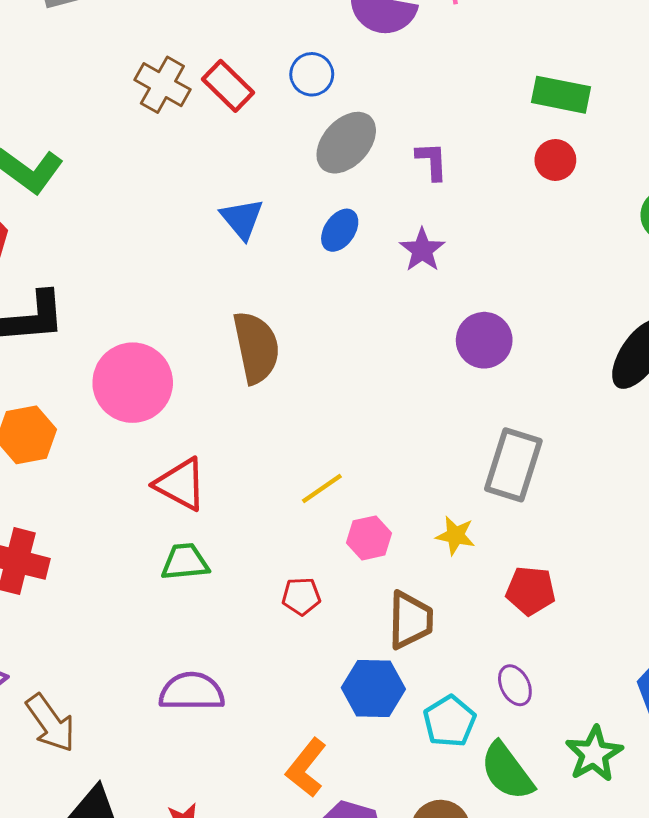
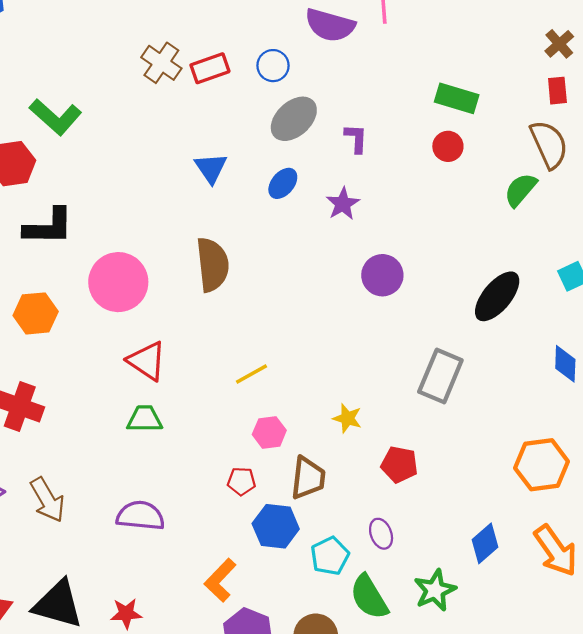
red rectangle: (228, 86) -> (210, 68), turned -69
gray rectangle: (513, 465) -> (440, 376), moved
pink hexagon: (369, 538) -> (269, 432), moved
red pentagon: (301, 596) -> (241, 481), moved
brown arrow: (51, 723) -> (47, 500), moved

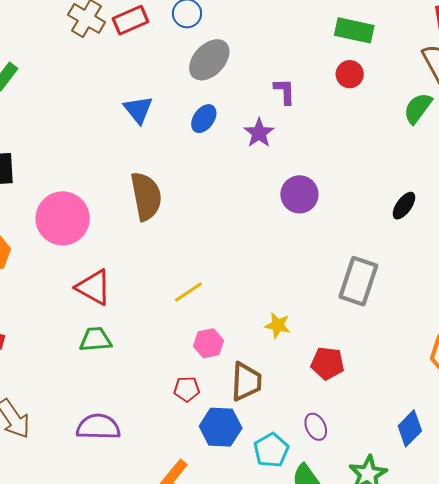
purple L-shape: (356, 138) -> (285, 91), moved
black ellipse: (497, 296) -> (404, 206), size x0.6

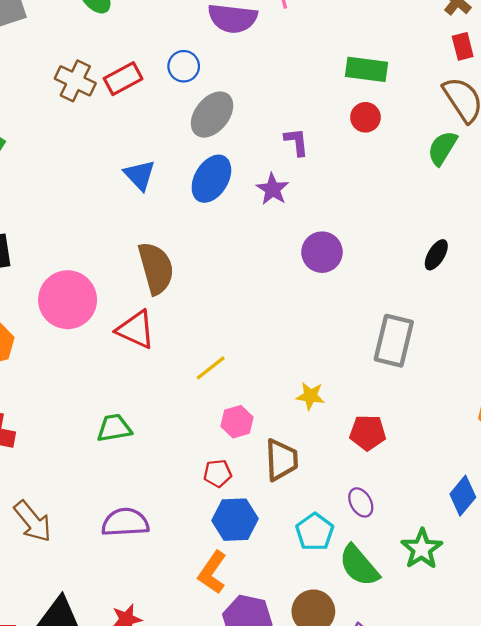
blue ellipse: (204, 119) -> (211, 179), size x1.5
red triangle: (94, 287) -> (136, 330), moved
blue hexagon: (221, 427) -> (235, 520), moved

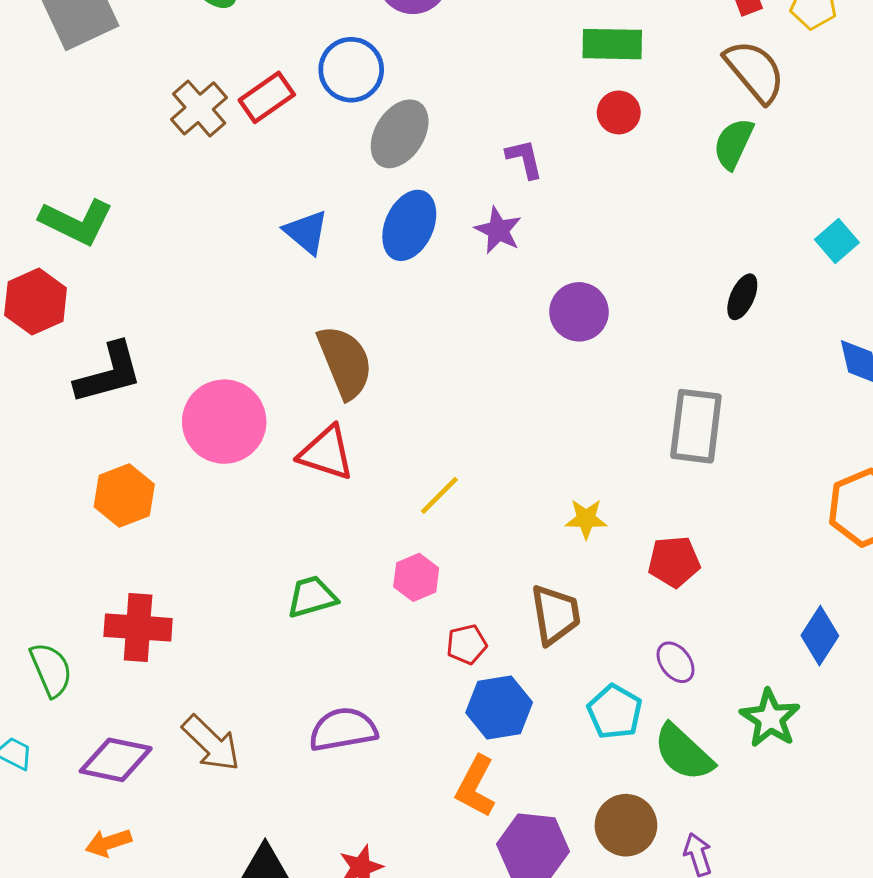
blue circle: (184, 66) -> (351, 70), size x1.4
brown cross: (75, 81) -> (199, 108), turned 30
pink hexagon: (237, 422) -> (416, 577), moved

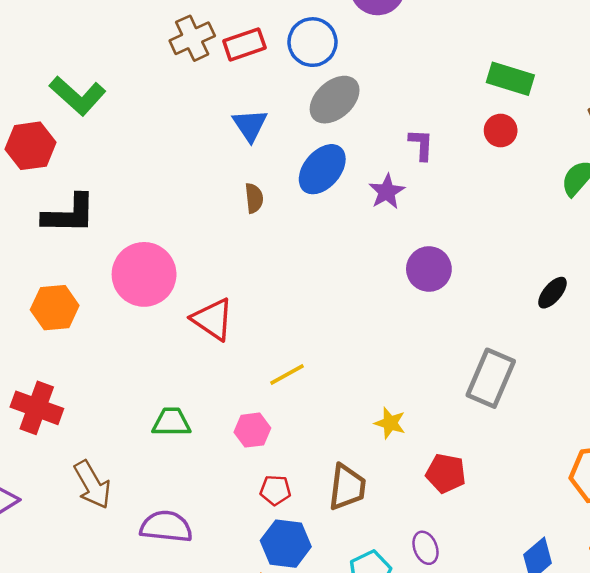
blue triangle: (306, 232) -> (250, 125), moved
brown semicircle: (345, 362) -> (254, 198), moved, size x0.5
brown arrow: (211, 743) -> (92, 485), moved

